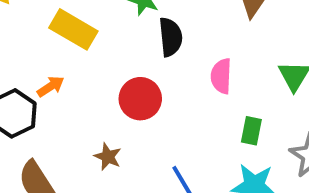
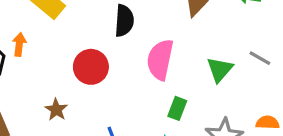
pink semicircle: (221, 76) -> (160, 60), size x1.4
orange arrow: (51, 87) -> (19, 44), turned -60

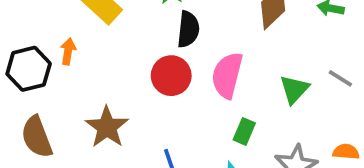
red circle: (91, 67) -> (171, 76), moved
brown star: (56, 110) -> (107, 127), size x1.6

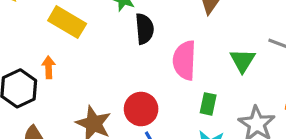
red circle: (171, 76) -> (141, 109), moved

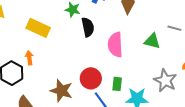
green triangle: (243, 61) -> (152, 41), turned -42
green rectangle: (208, 104) -> (117, 84), moved

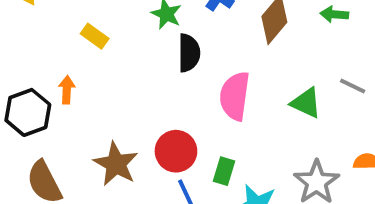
yellow rectangle: (38, 28) -> (95, 36), size x0.6

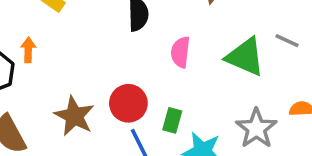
pink semicircle: (235, 96) -> (180, 52), size x0.7
green triangle: (306, 103) -> (245, 57), size x1.4

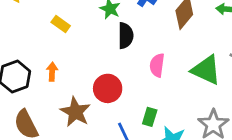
orange arrow: (28, 50) -> (52, 72), moved
red circle: (128, 103) -> (108, 88), moved

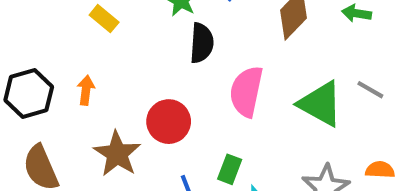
pink semicircle: (157, 65) -> (246, 91), size x1.4

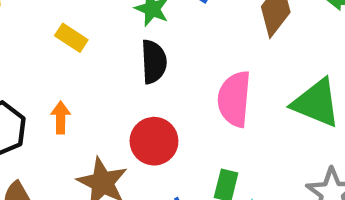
black semicircle: (202, 43) -> (154, 62), moved

